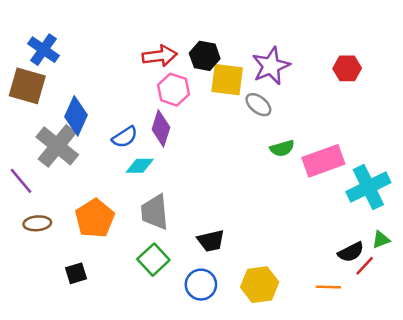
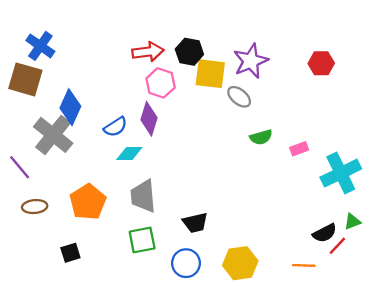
pink rectangle: (323, 161) -> (299, 149), size x0.5
green square: (153, 260) -> (142, 240), turned 32

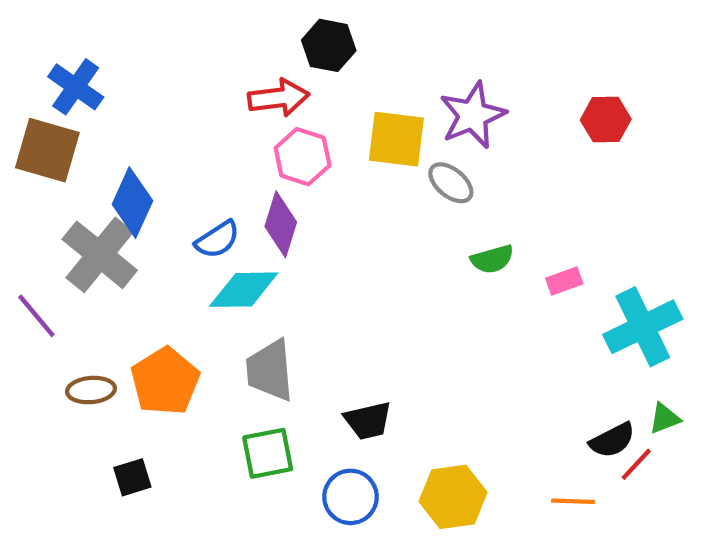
black hexagon: (189, 52) -> (329, 45), moved
cyan diamond: (129, 153) -> (244, 290), size x1.4
brown ellipse: (35, 207) -> (91, 390), moved

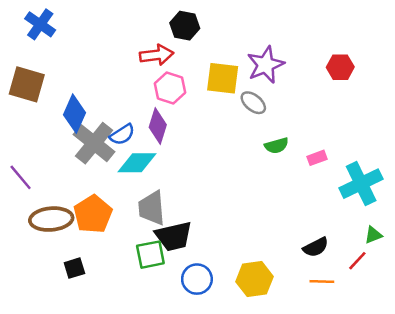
blue cross: (76, 87) -> (40, 24), moved
gray cross: (100, 255) -> (94, 143), moved
brown ellipse: (91, 390) -> (51, 219), size x1.6
black trapezoid: (368, 421) -> (174, 236), moved, size x1.4
black semicircle: (612, 440) -> (316, 247), moved

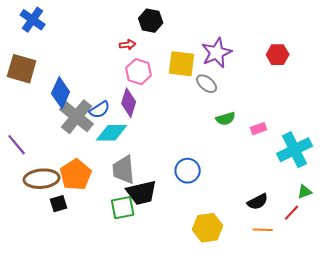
red arrow: (157, 55) -> (128, 45), size x0.6
black square: (74, 268) -> (59, 204), moved
blue circle: (197, 279) -> (188, 171), moved

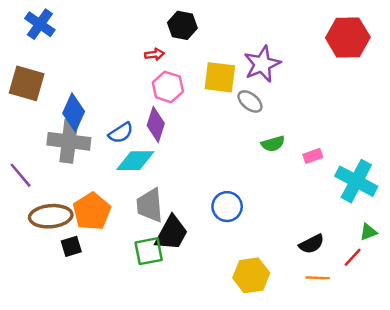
red hexagon: (278, 55) -> (348, 37), moved, size x1.6
gray cross: (77, 117) -> (69, 141), moved, turned -32
cyan cross: (295, 150) -> (356, 181), turned -36
black trapezoid: (142, 193) -> (172, 233), turned -48

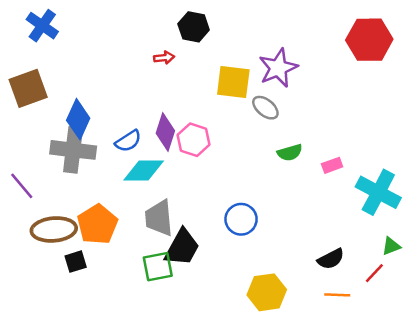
brown square: (27, 83) -> (28, 88), turned -36
pink hexagon: (168, 87) -> (194, 140), moved

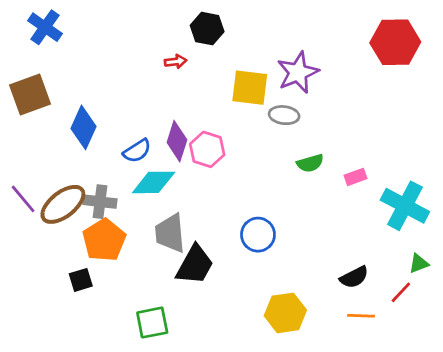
gray ellipse: (265, 108) -> (284, 115), turned -32
gray cross: (73, 150) -> (100, 202), moved, size x0.7
brown ellipse: (54, 229) -> (63, 204), moved, turned -33
green square: (158, 267) -> (152, 323), moved

